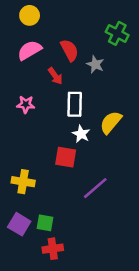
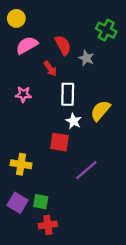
yellow circle: (30, 15) -> (16, 18), moved

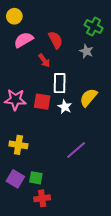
gray star: (86, 58) -> (86, 51), moved
pink star: (23, 94) -> (15, 100), moved, size x1.5
red square: (59, 142) -> (42, 102), moved

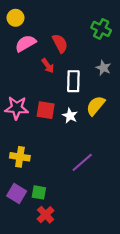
gray star: (86, 51) -> (103, 68), moved
white rectangle: (60, 83) -> (73, 81), moved
red cross: (42, 198) -> (46, 215), turned -35

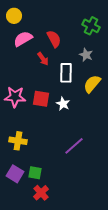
gray star: (103, 68) -> (86, 55), moved
yellow semicircle: (96, 106) -> (92, 84), moved

